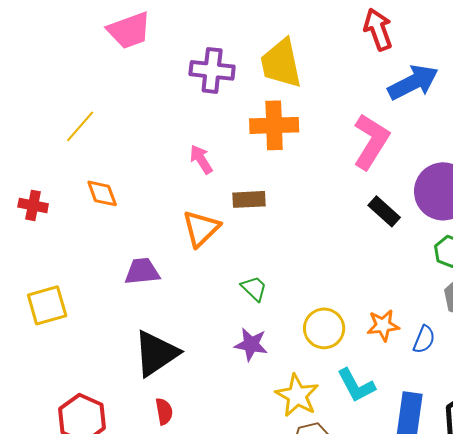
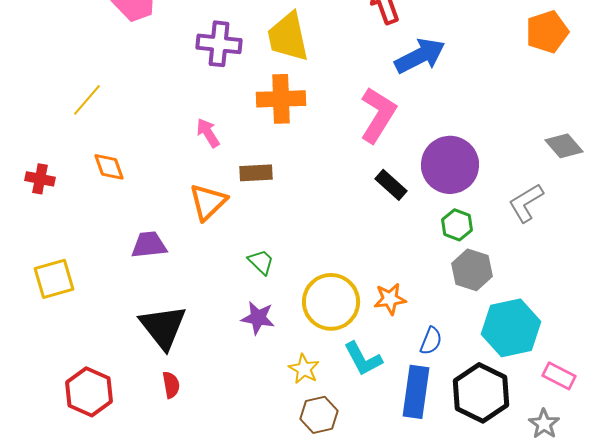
yellow circle: (324, 328) -> (331, 302), size x1.4
blue semicircle: (424, 339) -> (431, 341), moved
black triangle: (156, 353) -> (163, 327), turned -34
yellow star: (297, 395) -> (304, 369), size x0.7

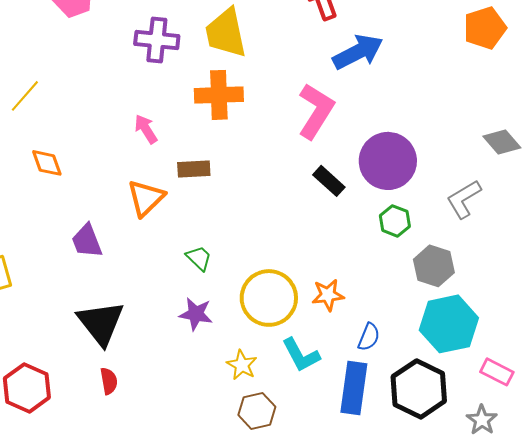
purple trapezoid: (149, 245) -> (87, 241), turned -105
gray hexagon: (472, 270) -> (434, 266), moved

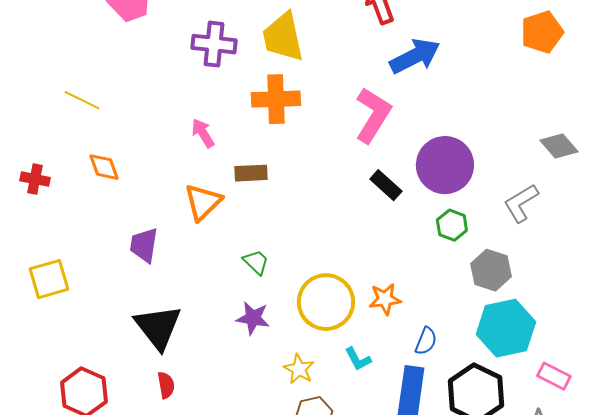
yellow line: (25, 96) -> (82, 100), turned 75
purple trapezoid: (87, 241) -> (144, 245), turned 30
cyan L-shape: (301, 355) -> (358, 359), size x0.7

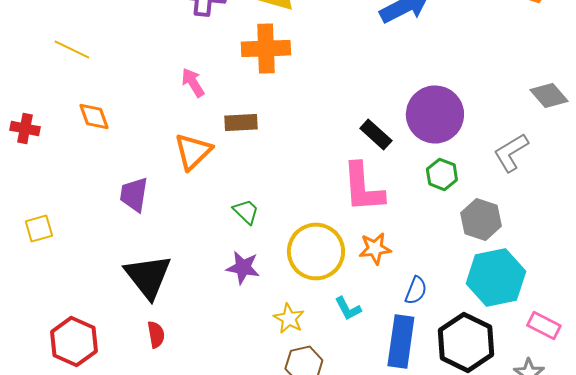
pink L-shape: (373, 115) -> (363, 187), moved, turned 144
yellow square: (49, 279) -> (39, 228), size x0.7

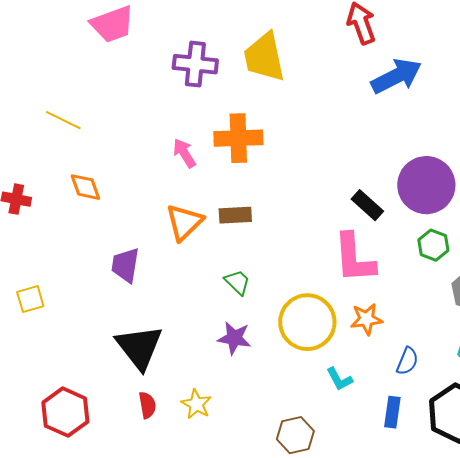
orange cross: (266, 48) -> (238, 138), moved
brown rectangle: (241, 122) -> (235, 215), moved
yellow star: (289, 318) -> (196, 404), moved
blue rectangle: (401, 341) -> (392, 412), size x0.6

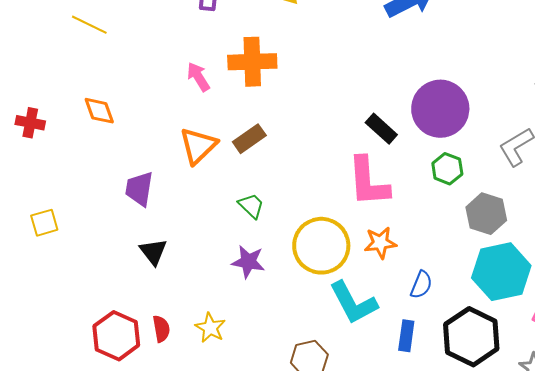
yellow line: (63, 120) -> (89, 25), moved
brown rectangle: (235, 215) -> (249, 139), turned -32
black triangle: (139, 347) -> (153, 252), moved, size x0.6
cyan L-shape: (339, 379) -> (353, 303), size x1.8
red hexagon: (65, 412) -> (116, 336), moved

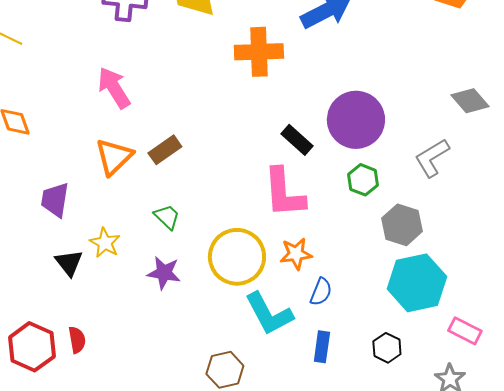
orange cross: (252, 62) -> (259, 52), moved
pink arrow: (198, 77) -> (114, 88), size x1.4
blue semicircle: (421, 285) -> (321, 292), moved
yellow star: (210, 328) -> (105, 243), moved
black hexagon: (471, 337) -> (387, 348), size x0.5

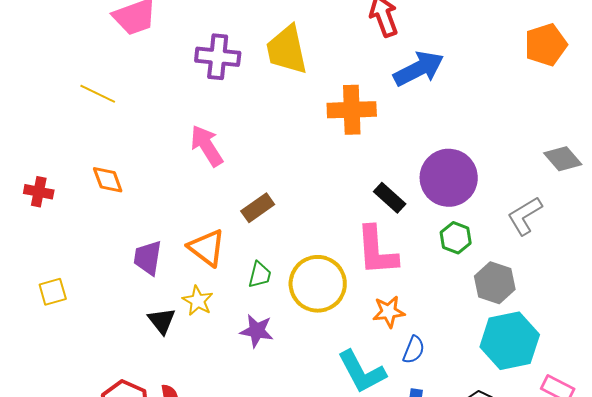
orange triangle: (114, 157) -> (207, 248), moved, turned -39
green trapezoid: (167, 217) -> (260, 275), turned 60
yellow circle: (237, 257) -> (318, 284), moved

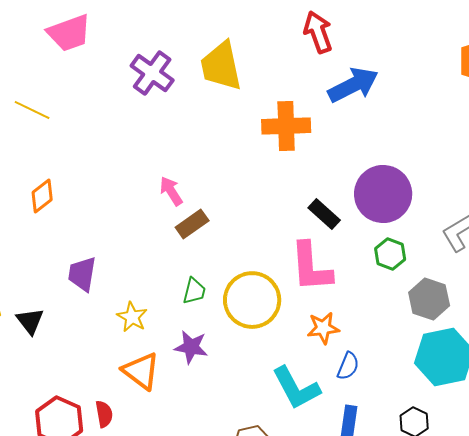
purple cross: (218, 57) -> (152, 73), turned 30
pink arrow: (207, 146) -> (171, 191), moved, size x0.7
orange diamond: (108, 180) -> (42, 196), turned 72
orange triangle: (207, 248) -> (141, 371), moved
black triangle: (162, 321) -> (30, 321), moved

